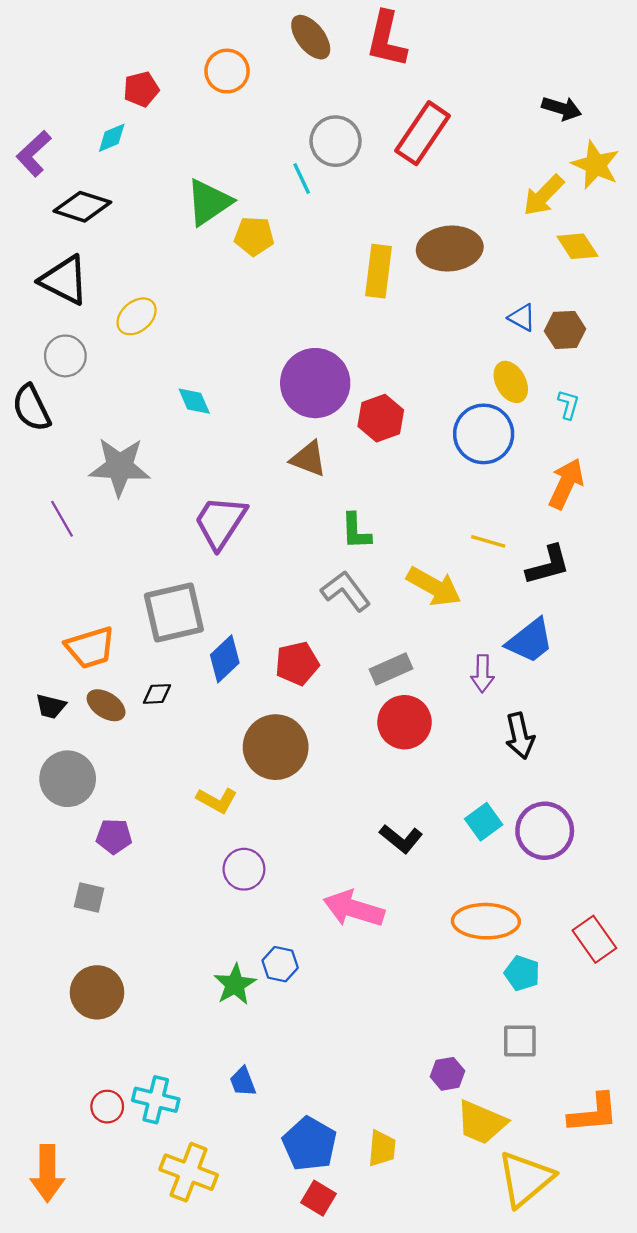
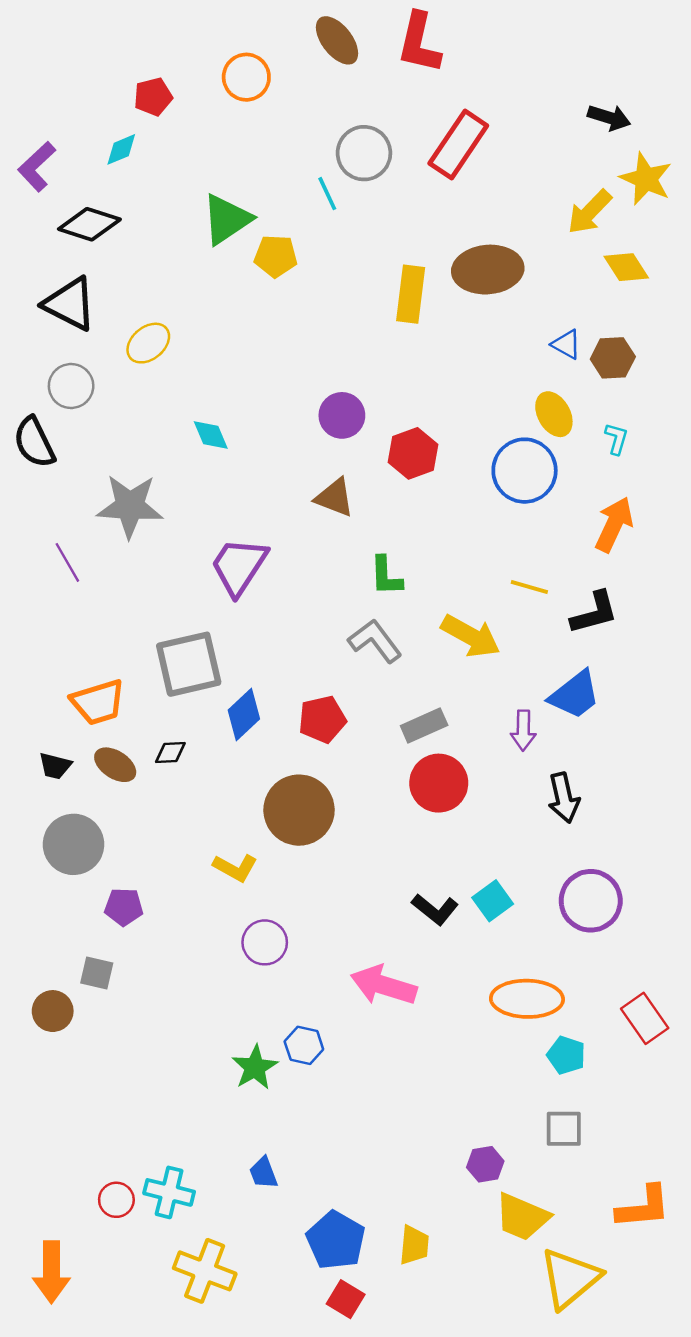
purple circle: (315, 383) -> (342, 415), size x0.6
cyan square: (484, 822) -> (493, 901), moved
brown circle: (97, 992) -> (53, 1011), moved, size x0.7

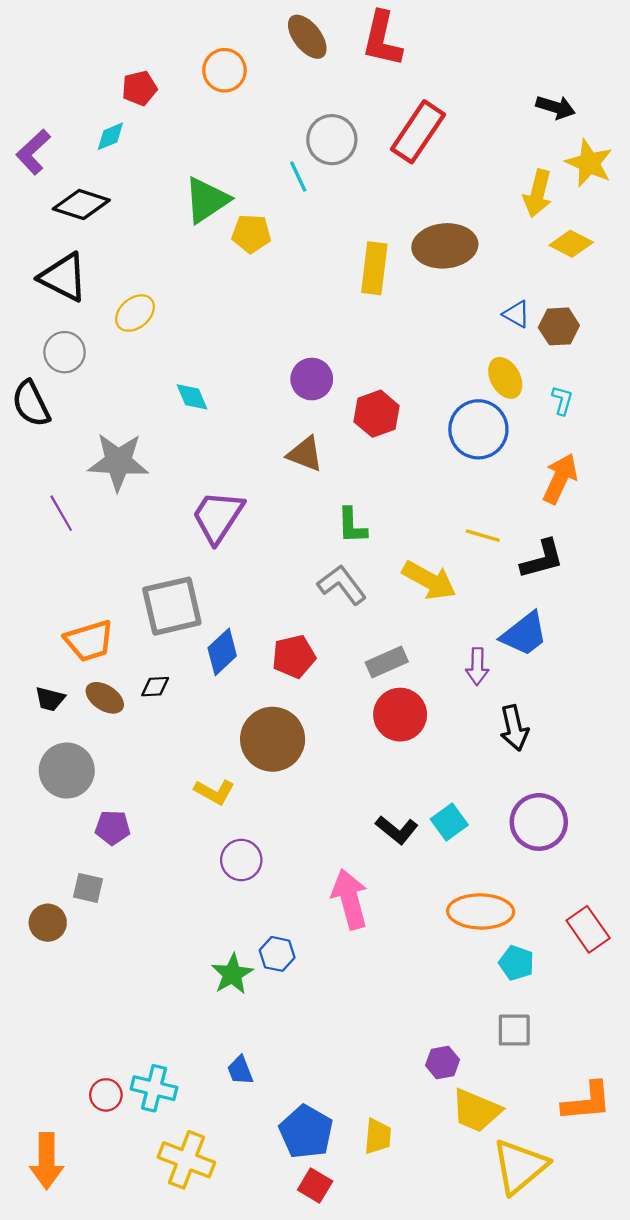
yellow arrow: (589, 212) -> (538, 193), turned -30
yellow diamond: (626, 267) -> (571, 244), turned -30
pink arrow: (384, 985) -> (350, 899), turned 58

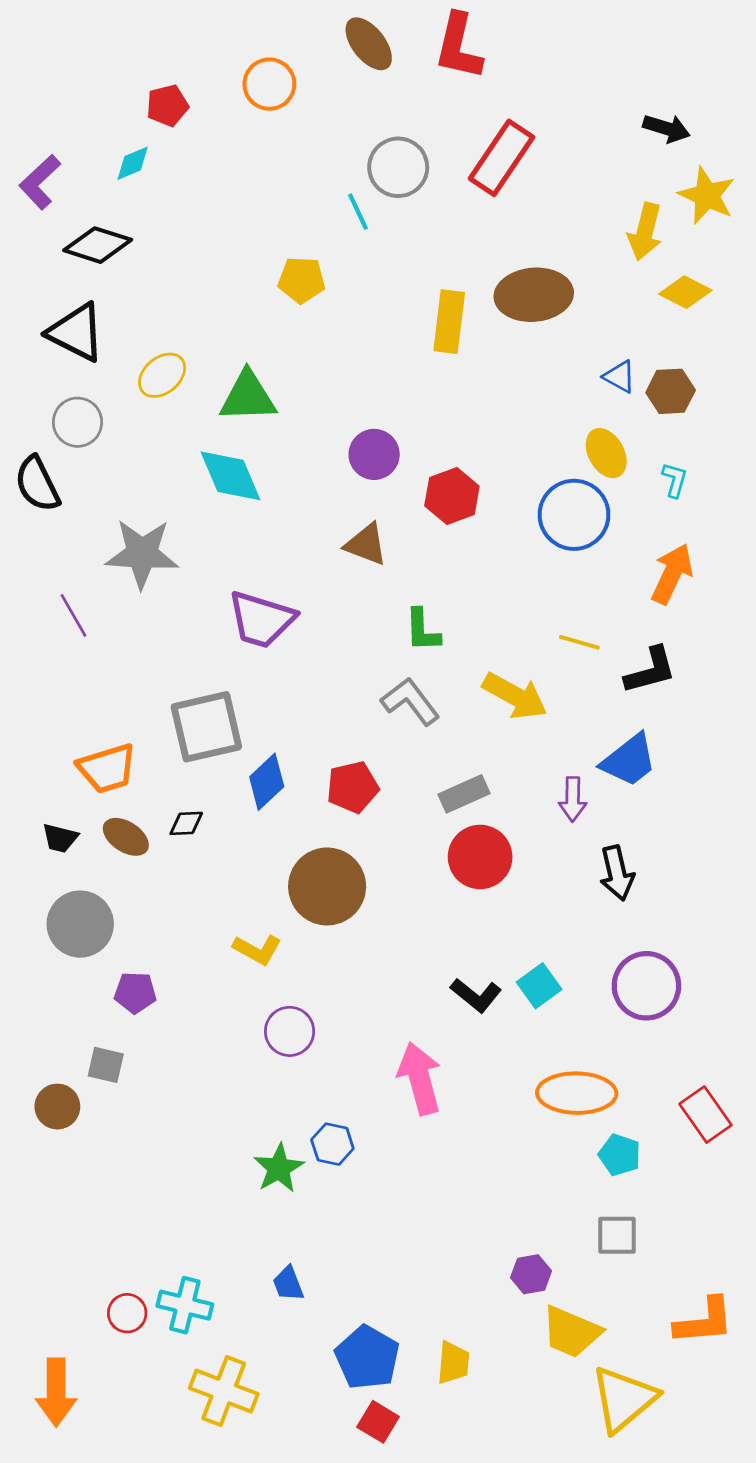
green triangle: (207, 200) -> (248, 397), moved, turned 32
cyan diamond: (192, 397) -> (230, 476), size x1.6
purple trapezoid: (218, 517) -> (261, 619), turned -106

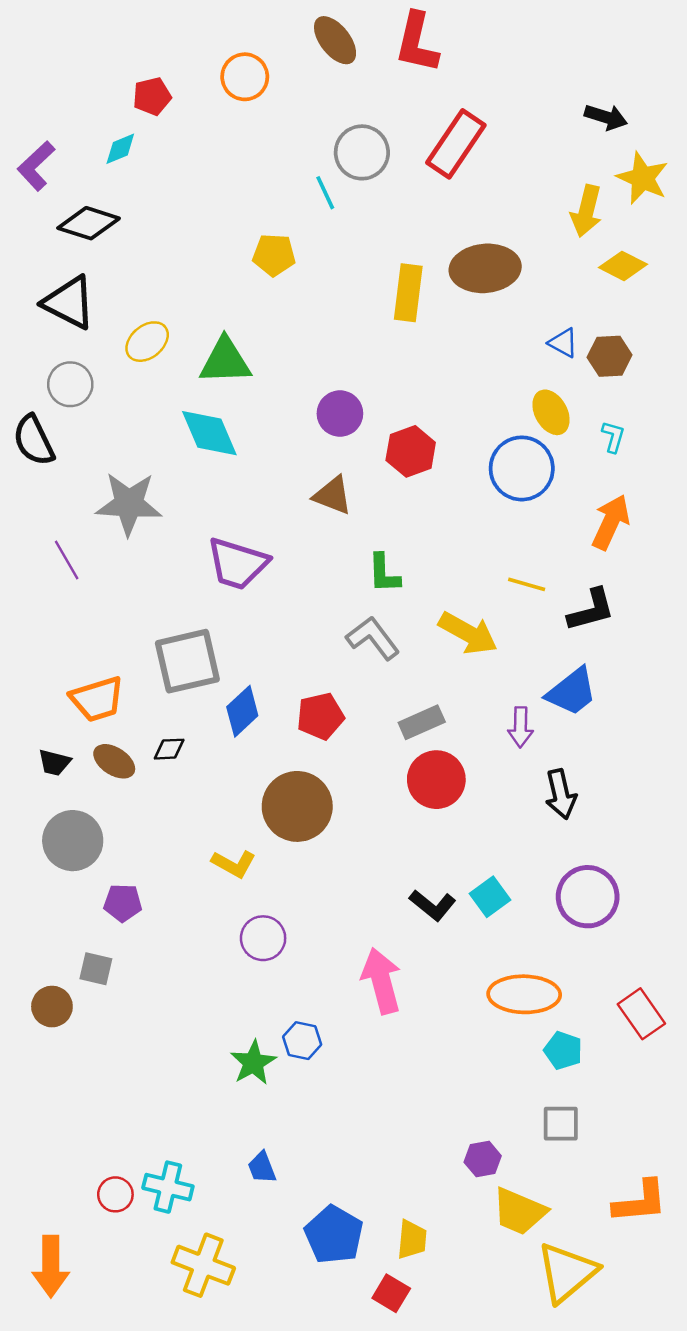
red square: (378, 1422) -> (391, 1293), moved

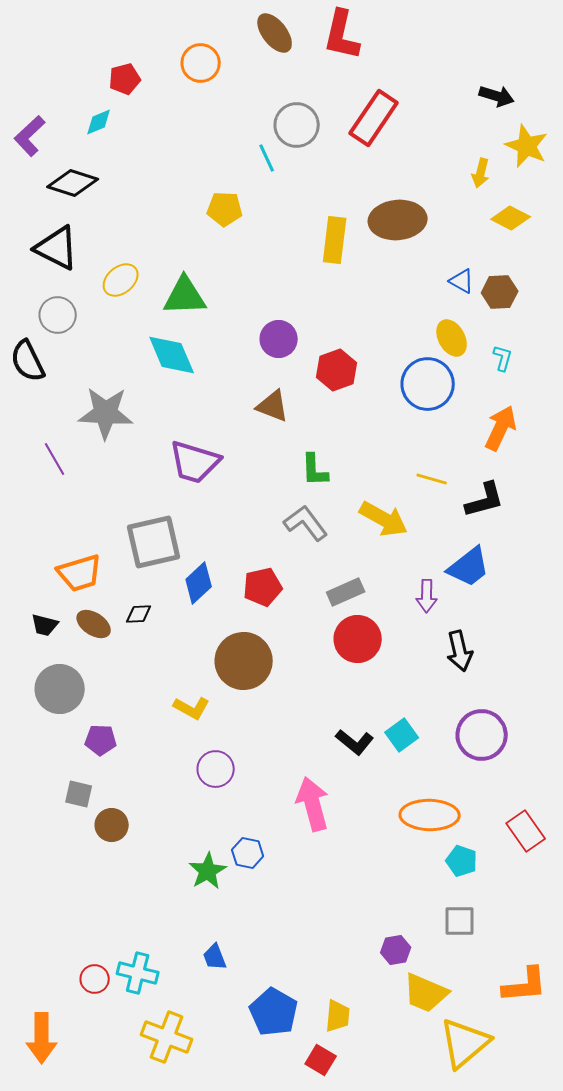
yellow arrow: (586, 211) -> (481, 173), size x0.7
brown circle: (52, 1007) -> (112, 825), moved

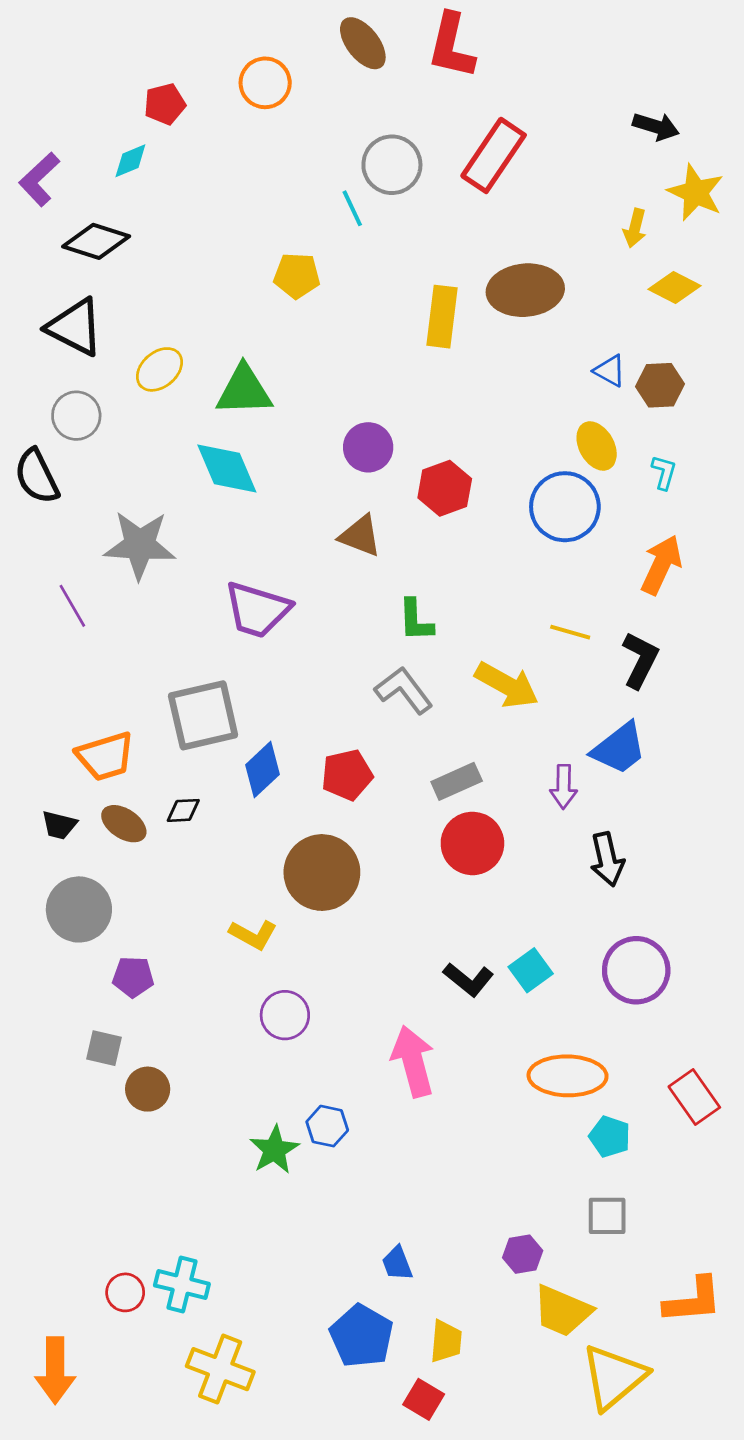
black L-shape: (485, 500) -> (640, 660), turned -48
blue trapezoid: (215, 957) -> (397, 1263), moved

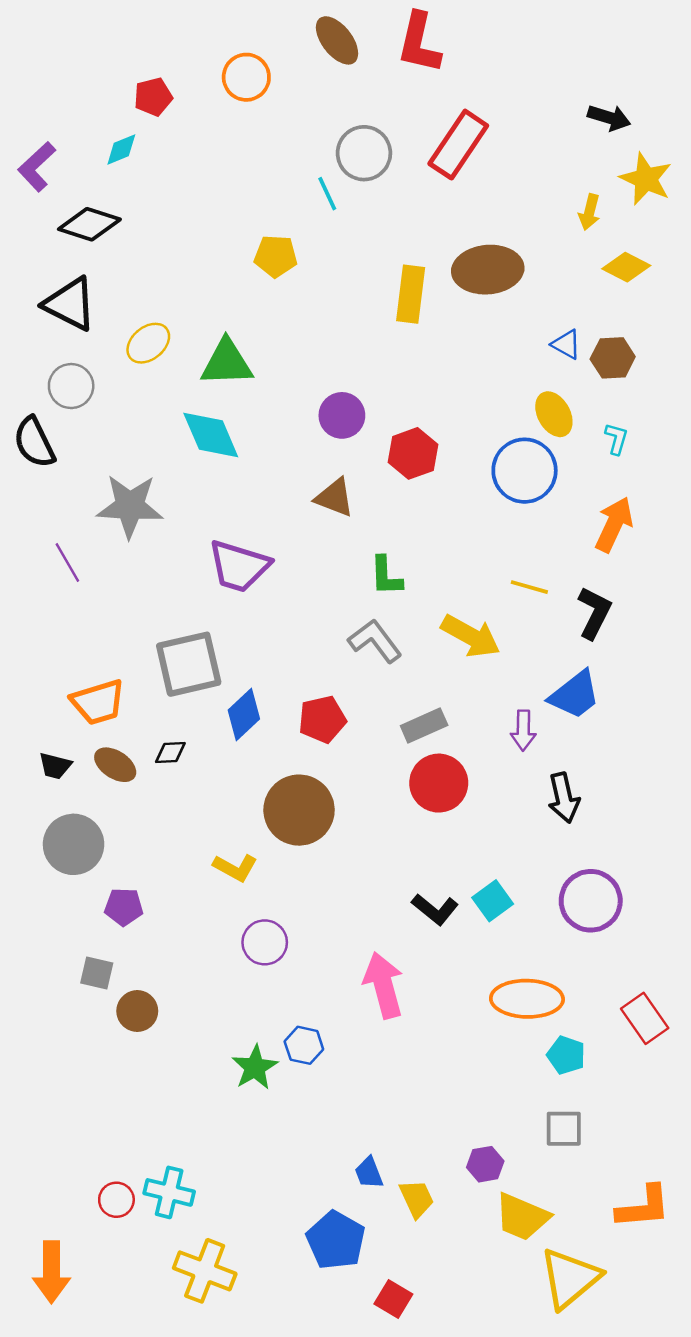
yellow trapezoid: (446, 1341) -> (417, 1199), moved, turned -30

